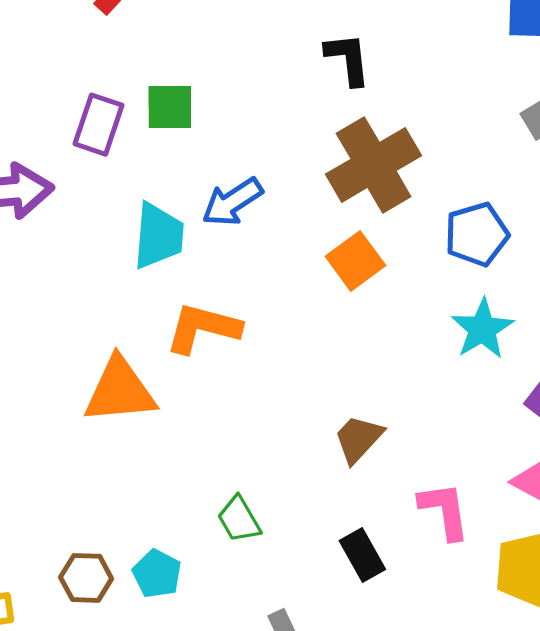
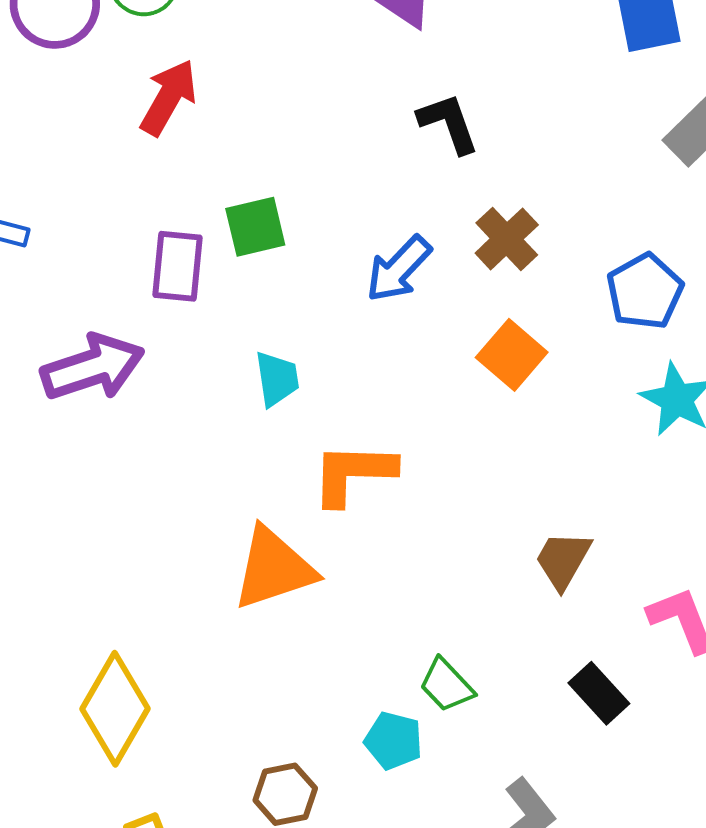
brown cross: (374, 165) -> (507, 239), size x0.6
blue arrow: (232, 202) -> (399, 269), moved
cyan trapezoid: (158, 236) -> (277, 379), size x0.7
cyan pentagon: (157, 574) -> (393, 741), moved

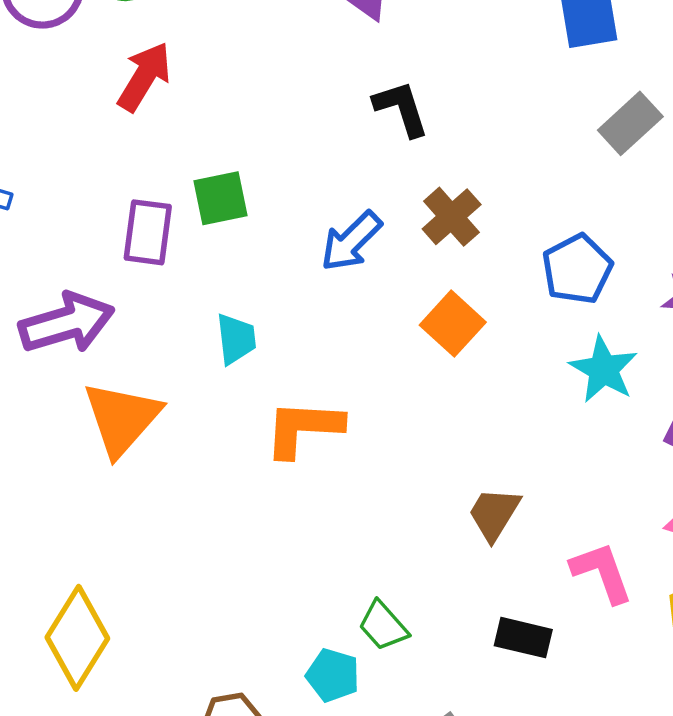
orange triangle: (274, 568) -> (122, 418), moved, turned -32
black rectangle: (599, 693) -> (523, 638), turned -36

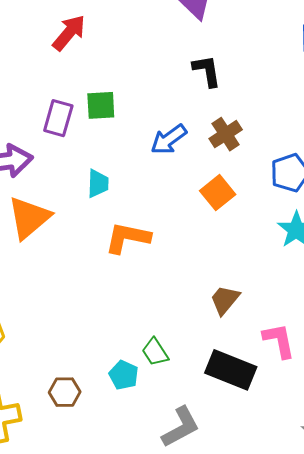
black rectangle: (523, 638) -> (231, 370), size x1.6

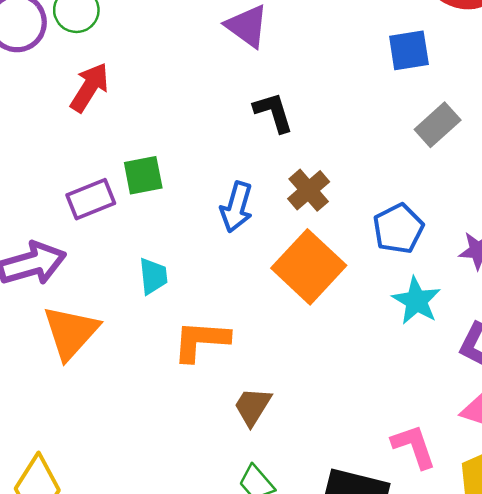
purple rectangle: (58, 118) -> (91, 199), turned 60
blue arrow: (169, 139) -> (236, 207), turned -30
orange square: (218, 193) -> (309, 267), size x1.6
brown trapezoid: (225, 300) -> (253, 406), moved

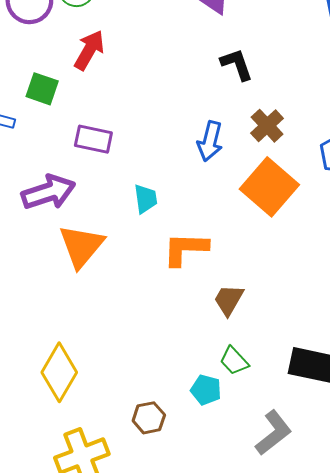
green square: (143, 175) -> (42, 89), moved, turned 32
purple rectangle: (91, 199) -> (93, 139), turned 36

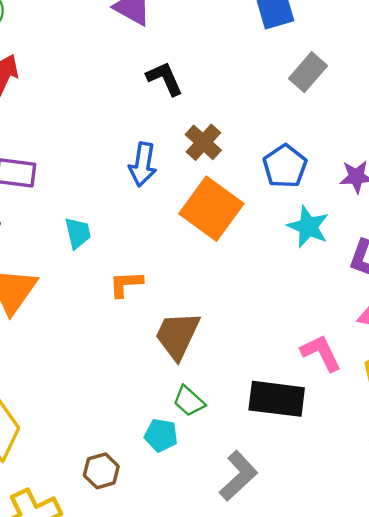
orange L-shape: (185, 249) -> (126, 284), size x0.7
brown trapezoid: (229, 300) -> (177, 335), size x1.4

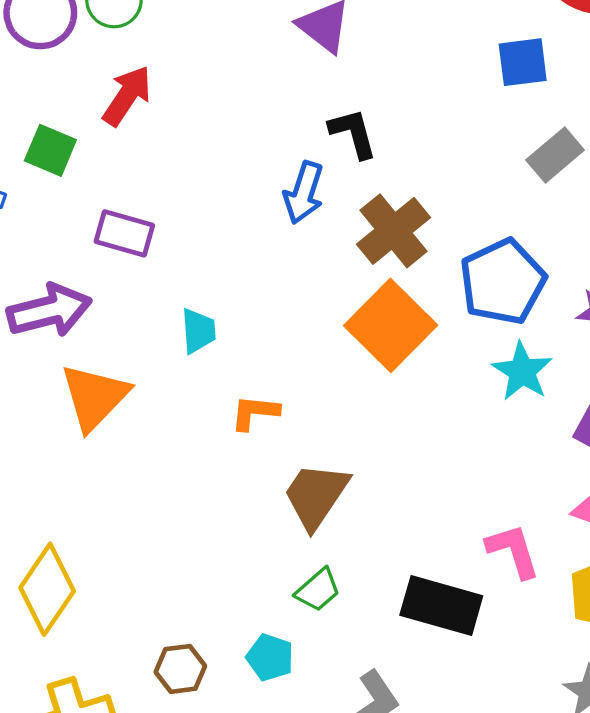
brown cross: (203, 142) -> (394, 231), size x1.4
blue arrow: (143, 164) -> (304, 193), moved
blue pentagon: (285, 166) -> (503, 282), size x1.4
green trapezoid: (189, 401) -> (318, 590), turned -92
cyan pentagon: (161, 435) -> (270, 657), moved

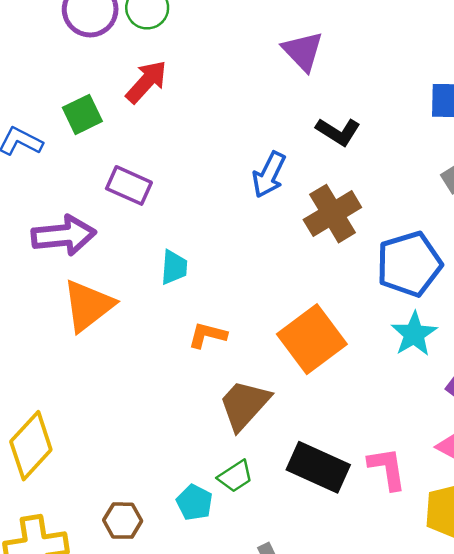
black L-shape: (353, 133) -> (338, 132), moved, turned 129
green square: (50, 150) -> (82, 114), turned 33
orange square: (391, 325) -> (312, 339), moved
black rectangle: (441, 606) -> (318, 467), moved
cyan pentagon: (270, 657) -> (194, 503), moved

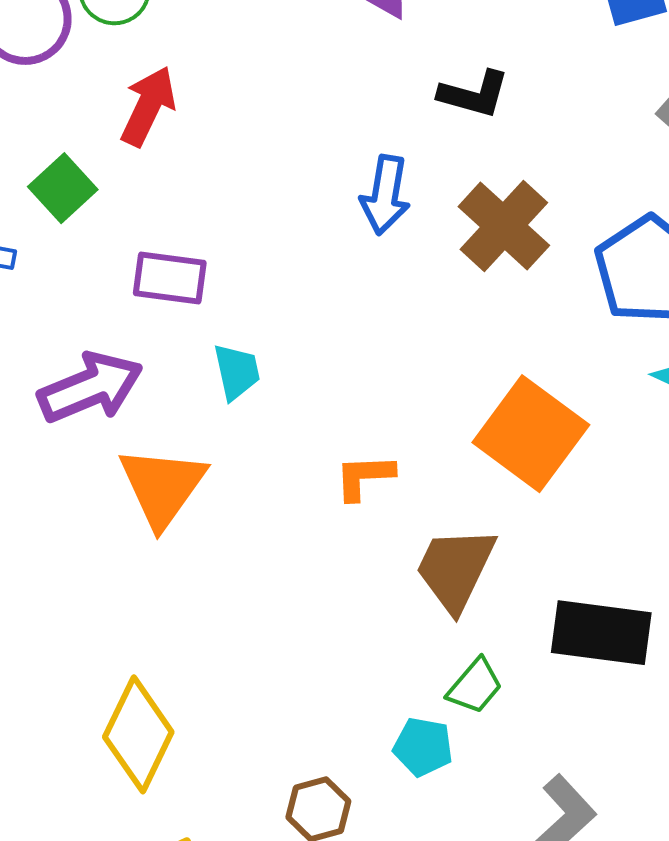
cyan trapezoid: (174, 267) -> (237, 372), moved

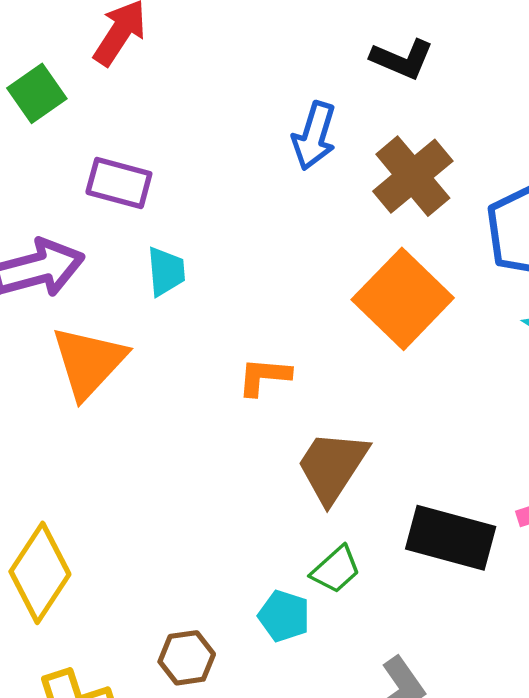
orange square: (531, 434) -> (403, 299), moved

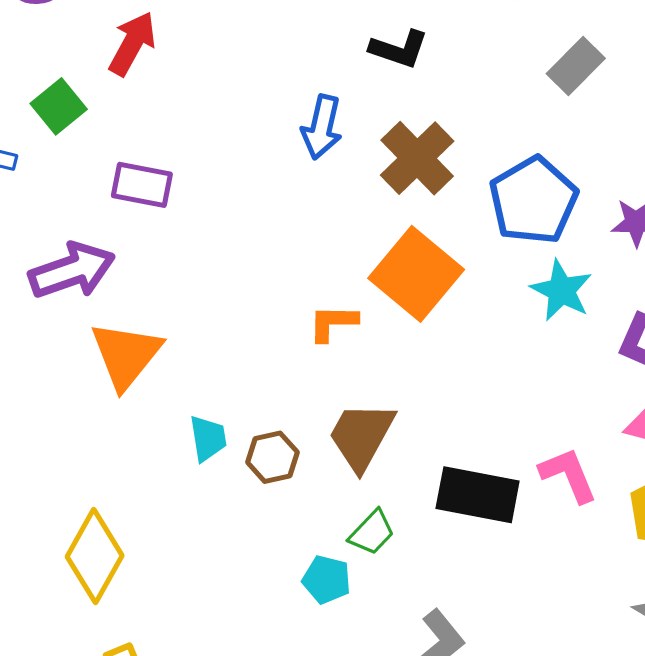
cyan trapezoid: (166, 271) -> (208, 438), moved
orange L-shape: (264, 376) -> (333, 323), moved
brown hexagon: (187, 658) -> (272, 457), moved

